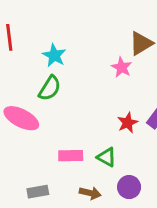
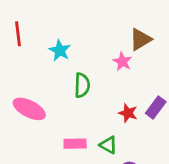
green semicircle: (50, 88) -> (82, 85), moved, turned -30
red star: (128, 123) -> (128, 113), turned -30

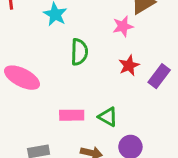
pink star: (122, 62) -> (123, 26), turned 30
red star: (128, 113) -> (129, 66), moved, turned 30

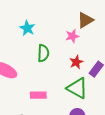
green triangle: (108, 117) -> (77, 88), moved, size x1.6

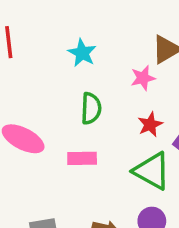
cyan star: (27, 28) -> (82, 53), moved
pink rectangle: (38, 95) -> (82, 158), moved

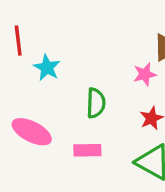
cyan star: (82, 53) -> (47, 68), moved

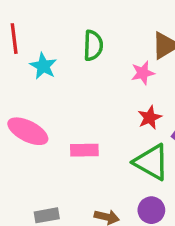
green semicircle: (96, 103) -> (93, 45), moved

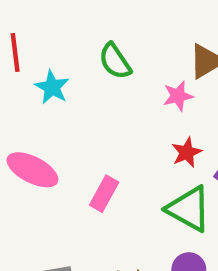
green semicircle: (93, 45) -> (115, 61), turned 144
pink rectangle: (84, 150) -> (104, 194), turned -60

